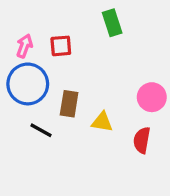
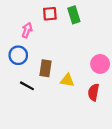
pink arrow: (24, 46) -> (27, 30), moved
red square: (61, 46) -> (50, 14), moved
blue circle: (28, 84) -> (18, 55), size x0.7

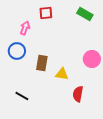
green rectangle: (74, 15) -> (85, 14), moved, turned -42
black line: (27, 86) -> (22, 96), moved
red semicircle: (94, 92) -> (78, 94), moved

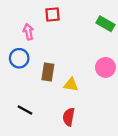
green rectangle: (85, 14) -> (105, 24), moved
pink arrow: (25, 28) -> (28, 32), turned -32
red semicircle: (78, 94) -> (69, 117), moved

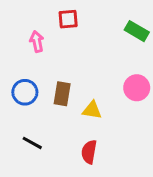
blue circle: (19, 58) -> (25, 92), moved

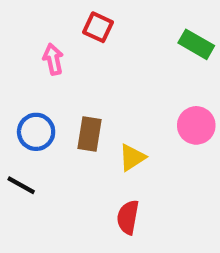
red square: (68, 19) -> (98, 27), turned 30
yellow triangle: (92, 110) -> (132, 157), turned -42
black line: (32, 143) -> (21, 185), moved

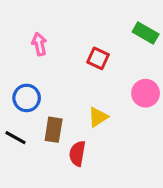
red square: (98, 27) -> (98, 58), moved
brown rectangle: (89, 134) -> (54, 130), moved
red semicircle: (128, 217) -> (77, 153), moved

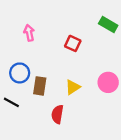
pink circle: (146, 93) -> (108, 82), moved
brown rectangle: (54, 130) -> (40, 86), moved

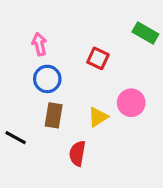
blue circle: (20, 73) -> (47, 79), moved
pink circle: (108, 82) -> (131, 103), moved

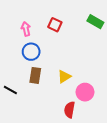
red square: (98, 58) -> (55, 25), moved
pink circle: (131, 103) -> (85, 92), moved
red semicircle: (77, 153) -> (69, 110), moved

